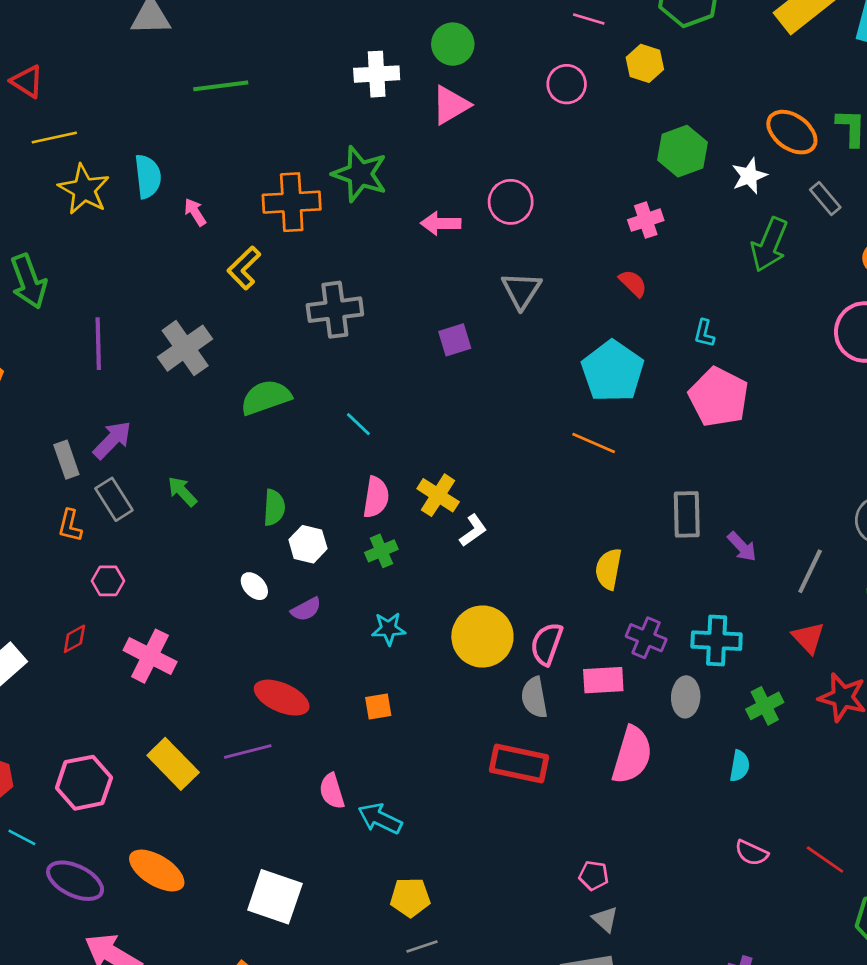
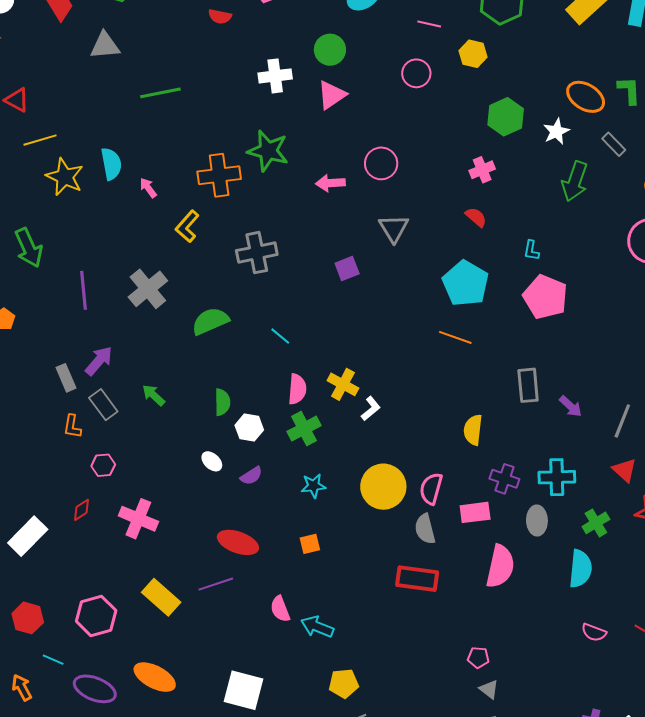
green cross: (381, 551) -> (304, 429), size x1.4
cyan semicircle: (740, 766) -> (580, 569), size x1.6

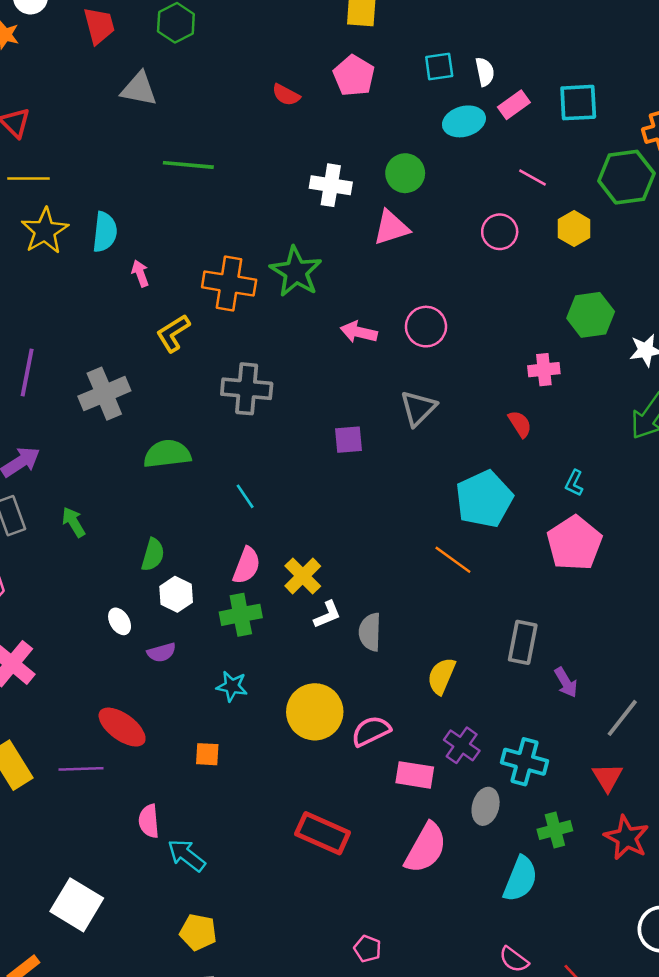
pink semicircle: (431, 489) -> (371, 731), turned 32
gray semicircle: (425, 529) -> (370, 632), moved

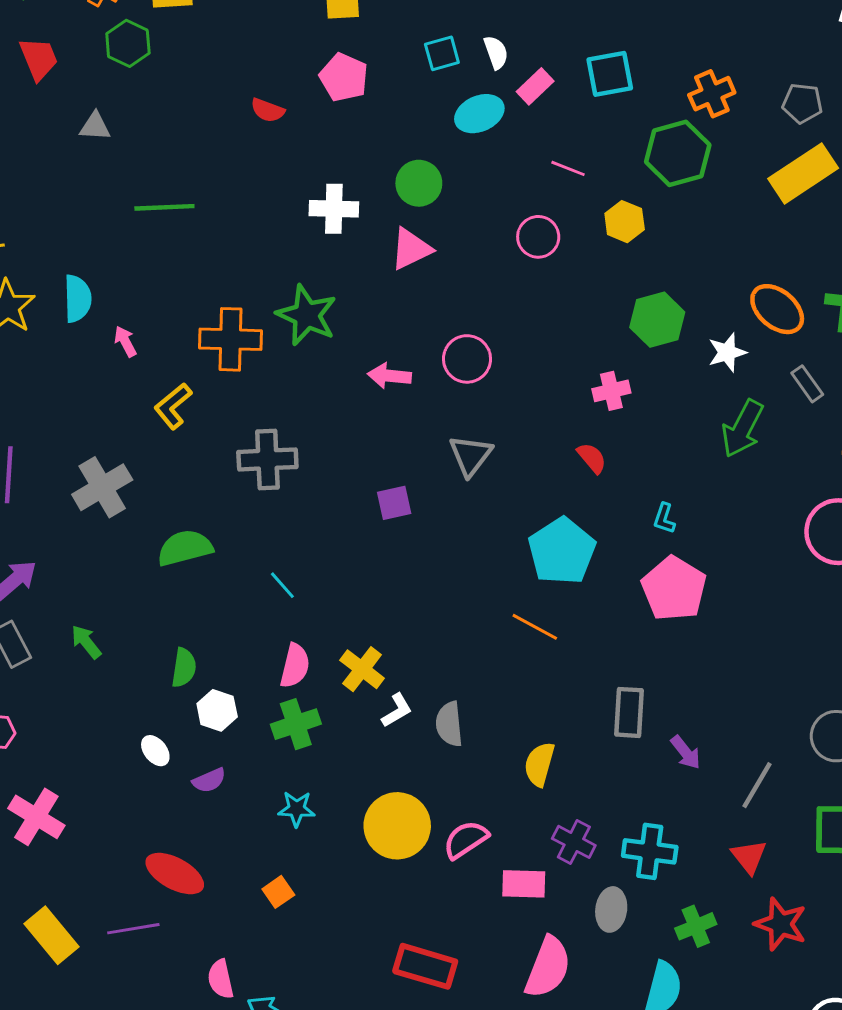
gray triangle: (139, 89) -> (95, 126), size x0.7
orange square: (207, 754) -> (278, 892), turned -30

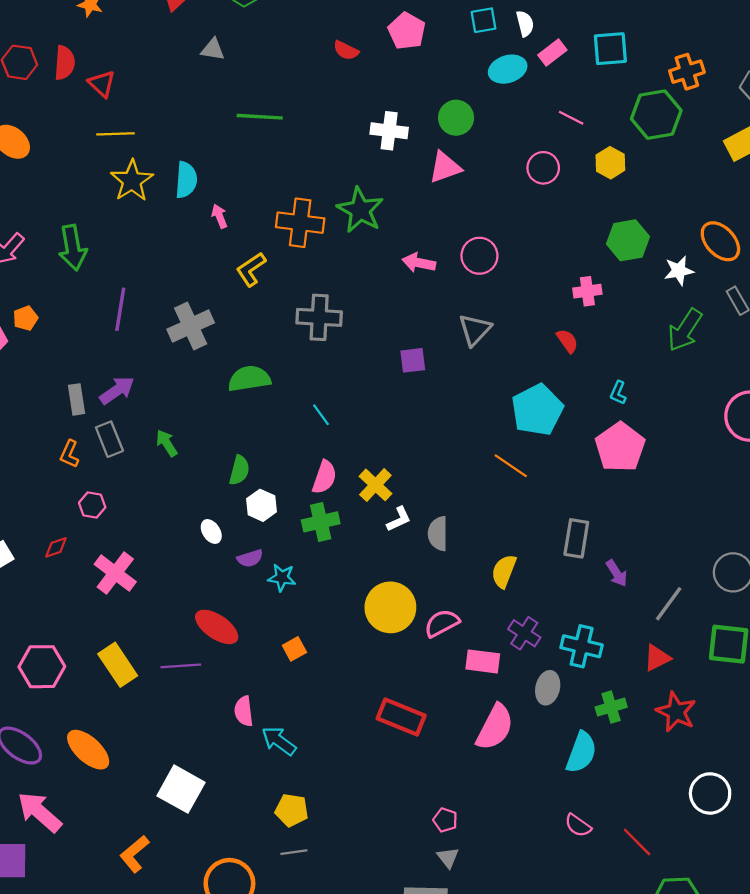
cyan star: (297, 809) -> (282, 578), moved
red triangle: (749, 857) -> (657, 658), turned 36

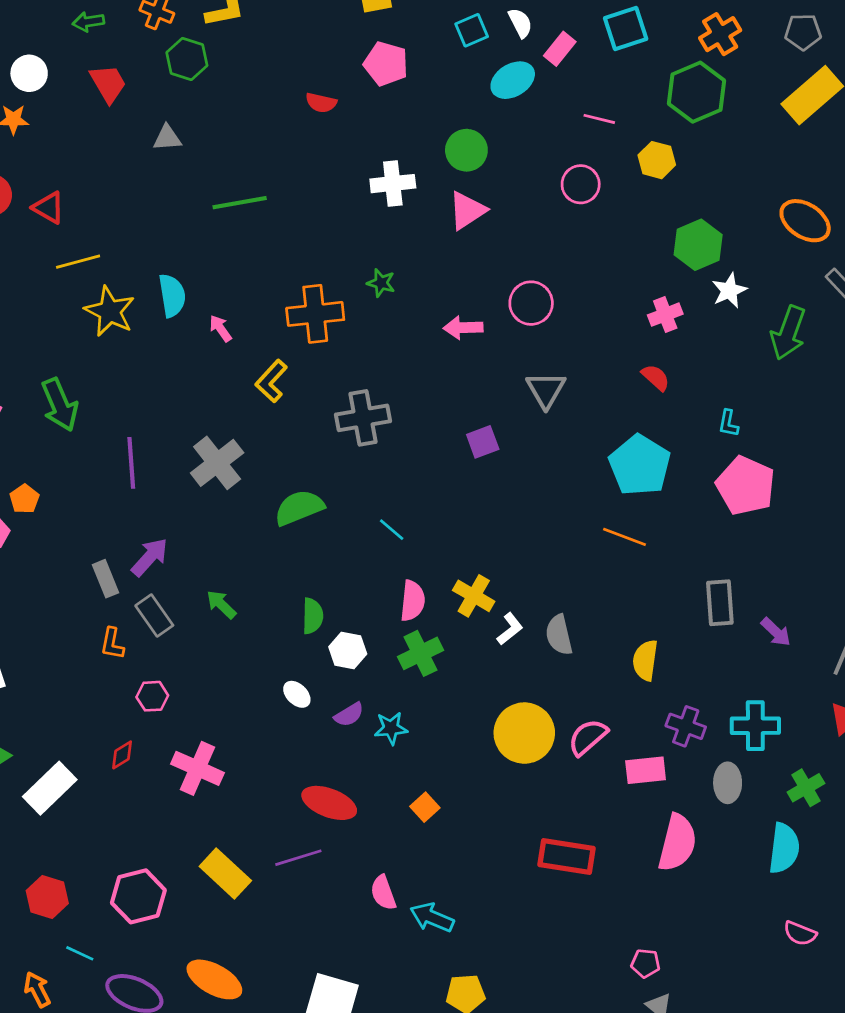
green star: (360, 210) -> (381, 283), size x0.5
white star: (679, 271) -> (729, 290), moved

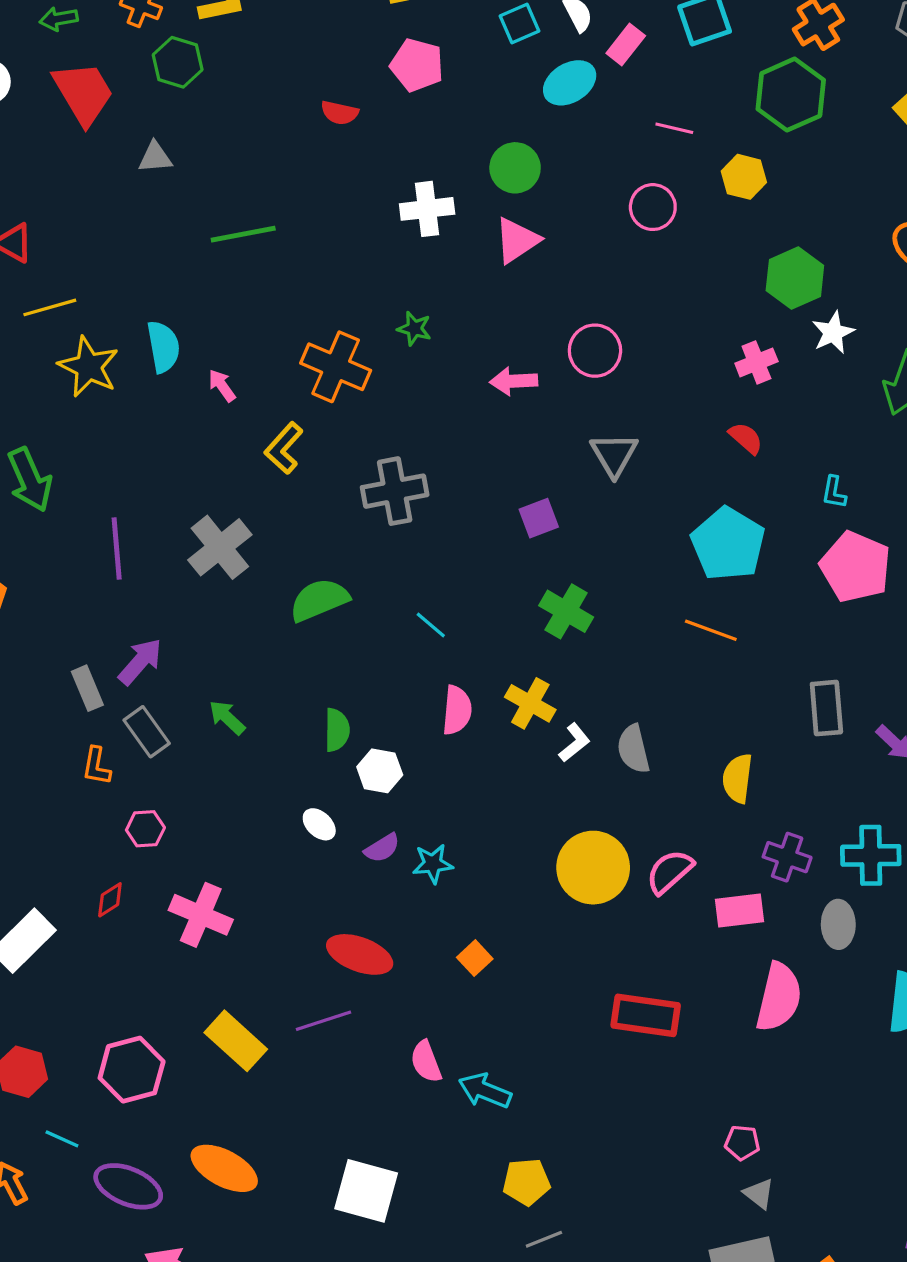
red trapezoid: (108, 84) -> (83, 93), size x1.4
orange cross: (315, 314) -> (336, 367), turned 30
green cross: (420, 653) -> (566, 611), moved, turned -33

